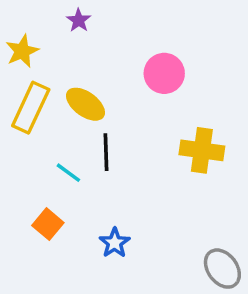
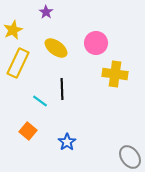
yellow ellipse: (85, 104) -> (56, 48), moved
yellow cross: (202, 150) -> (115, 74), moved

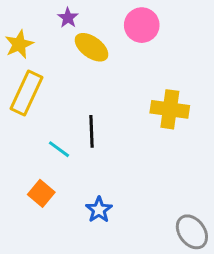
pink circle: (96, 43) -> (142, 25), moved
yellow ellipse: (56, 48) -> (91, 47), moved

